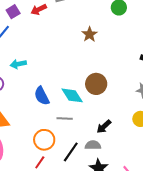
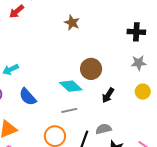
blue semicircle: (42, 96) -> (28, 97), moved
black arrow: (104, 127) -> (108, 95), moved

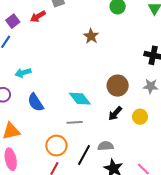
brown circle: (91, 69) -> (118, 86), moved
yellow circle: (143, 92) -> (140, 117), moved

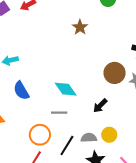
brown circle: (118, 86) -> (115, 73), moved
yellow circle: (140, 117) -> (109, 135), moved

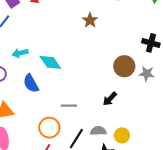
cyan diamond: (66, 89) -> (50, 62), moved
yellow circle: (109, 135) -> (122, 135), moved

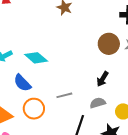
orange circle: (49, 128) -> (34, 109), moved
gray semicircle: (98, 131) -> (98, 103), moved

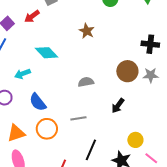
cyan diamond: (36, 58) -> (47, 53), moved
gray semicircle: (98, 103) -> (86, 82), moved

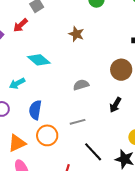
blue semicircle: (38, 102) -> (35, 110), turned 54
black line: (91, 150) -> (93, 152), turned -60

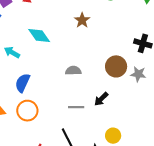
cyan arrow: (17, 83) -> (12, 52), turned 42
gray line: (78, 122) -> (76, 107), moved

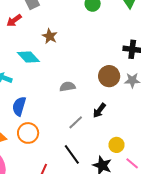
brown star: (82, 20) -> (50, 36), moved
gray line: (76, 107) -> (76, 122), turned -35

